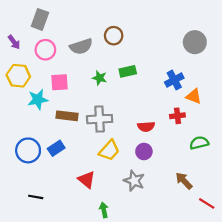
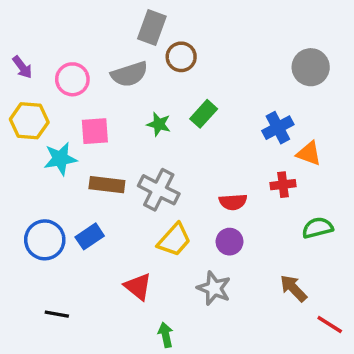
gray rectangle: (40, 19) -> (152, 27), moved
green rectangle: (128, 71) -> (204, 114), turned -35
gray cross: (100, 119) -> (159, 190), turned 30

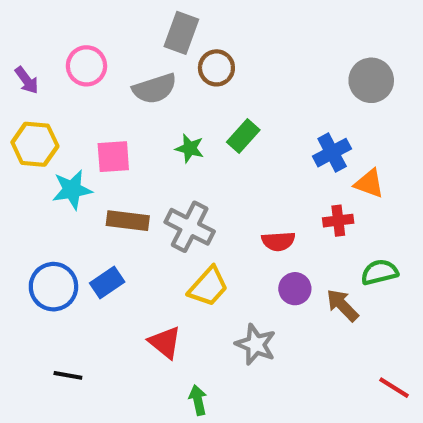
pink circle: (72, 79) -> (86, 66), moved
purple circle: (230, 242) -> (295, 289), moved
brown arrow: (293, 288) -> (342, 305), moved

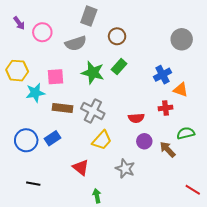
brown circle: (216, 68) -> (117, 36), moved
purple arrow: (27, 80) -> (19, 23), moved
green star: (190, 148) -> (93, 73), size x1.6

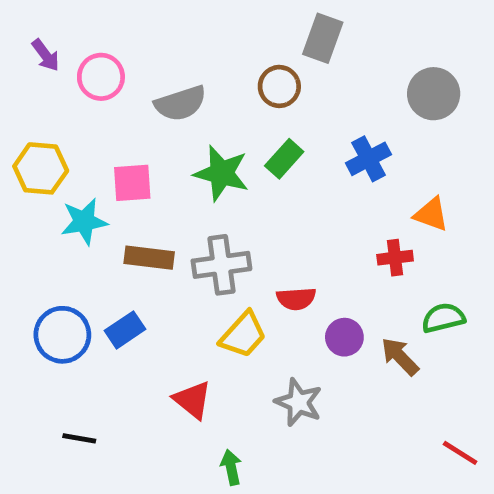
gray rectangle: (89, 16) -> (323, 38), moved
blue cross: (162, 75) -> (369, 159), moved
gray cross: (93, 111) -> (221, 265), turned -35
red semicircle: (136, 118) -> (296, 299), moved

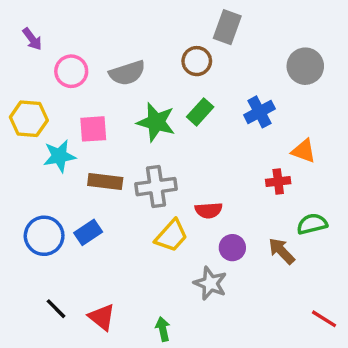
pink circle: (101, 77) -> (71, 71), moved
purple circle: (344, 337) -> (232, 248), moved
red triangle: (193, 400) -> (102, 317), moved
black line: (79, 438) -> (56, 309), turned 35

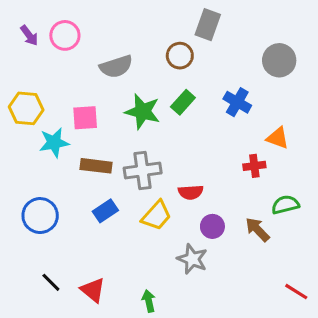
pink circle: (71, 71) -> (65, 35), moved
blue cross: (259, 112) -> (237, 102), turned -32
blue rectangle: (88, 232) -> (105, 211), moved

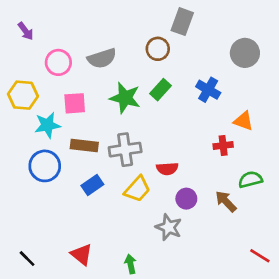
pink circle: (65, 35) -> (58, 62), moved
blue circle: (40, 216) -> (45, 166), moved
black line: (51, 282) -> (27, 259), moved

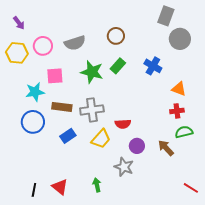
gray rectangle: (182, 22) -> (166, 16), moved
yellow hexagon: (23, 95) -> (17, 53), moved
red cross: (223, 146) -> (177, 111), moved
black line: (27, 259) -> (34, 190), moved, turned 56
green arrow: (131, 264) -> (97, 185), moved

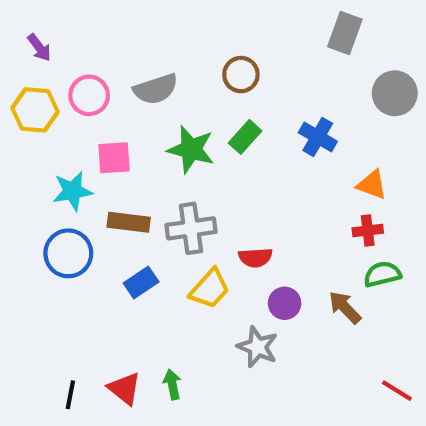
gray circle: (180, 39) -> (395, 93), moved
green arrow: (97, 185) -> (172, 384), moved

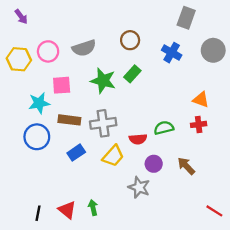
purple arrow: (39, 48) -> (21, 17), moved
blue cross: (318, 137) -> (172, 53), moved
green semicircle: (382, 274) -> (164, 128), moved

